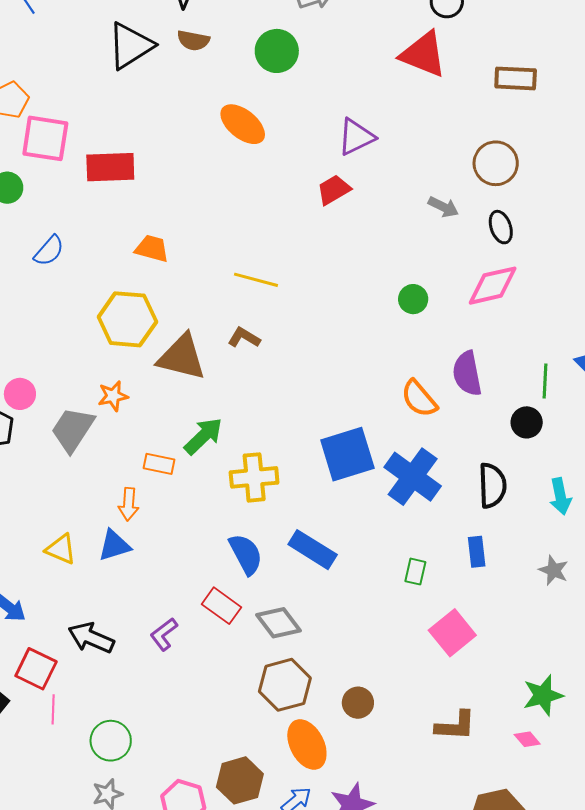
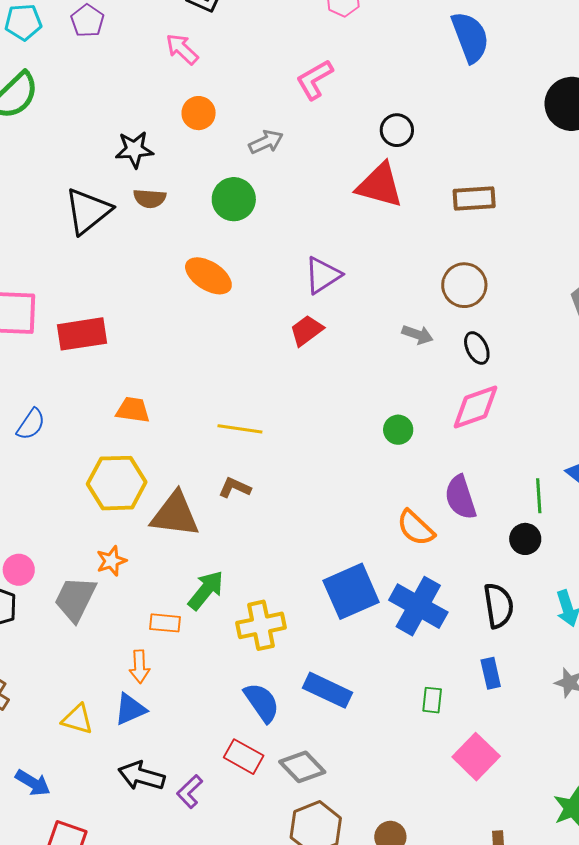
black arrow: (91, 638) -> (141, 776), moved

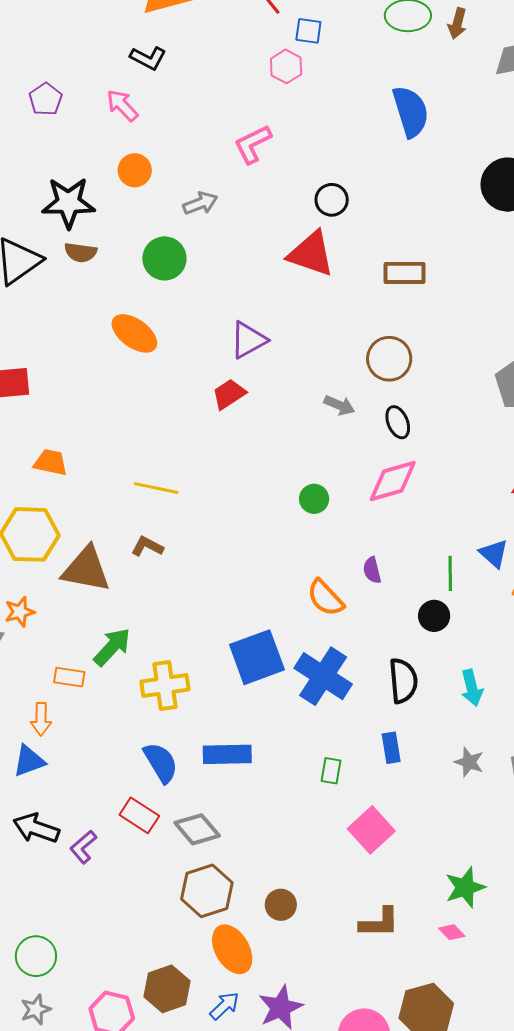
purple pentagon: (87, 21) -> (46, 99), moved
black star: (134, 150) -> (68, 203), size x1.4
purple semicircle: (460, 497) -> (372, 570), size x0.6
blue rectangle: (327, 690) -> (227, 754), turned -30

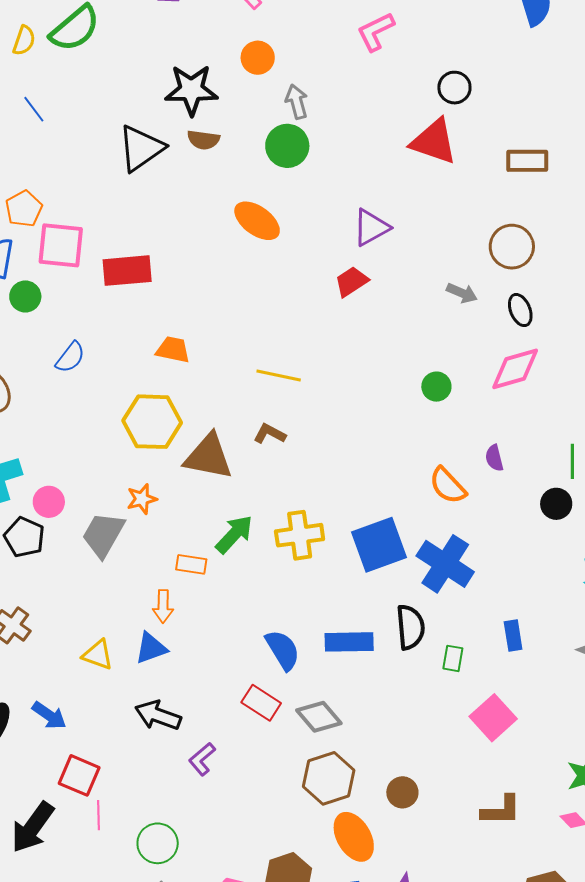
gray arrow: (200, 203) -> (297, 102), moved, turned -84
black semicircle: (403, 681) -> (410, 627), moved
yellow cross: (165, 685) -> (300, 535), moved
purple L-shape: (83, 847) -> (202, 759), moved

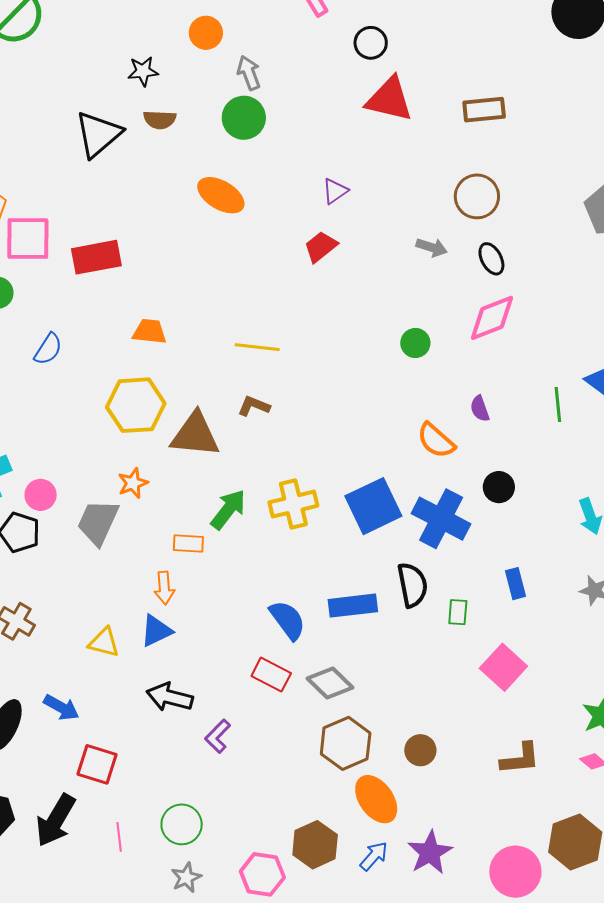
black circle: (454, 88) -> (371, 43), moved
black star: (191, 90) -> (143, 71), size x0.6
purple triangle: (371, 228) -> (335, 191), size x0.7
black circle: (556, 504) -> (499, 487), moved
pink line: (99, 815) -> (119, 837), moved

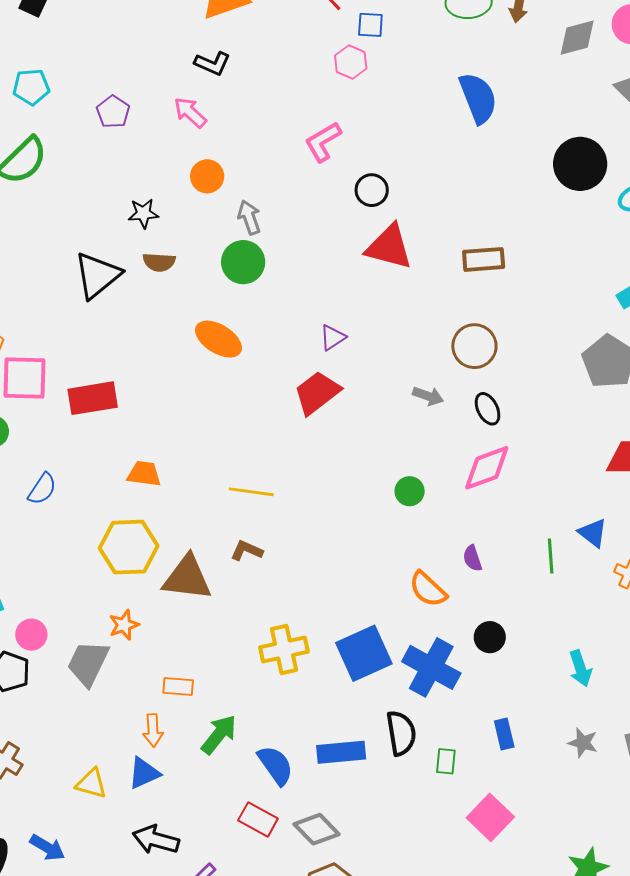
red trapezoid: (321, 247) -> (317, 393), size x1.4
green arrow: (228, 509) -> (219, 735), moved

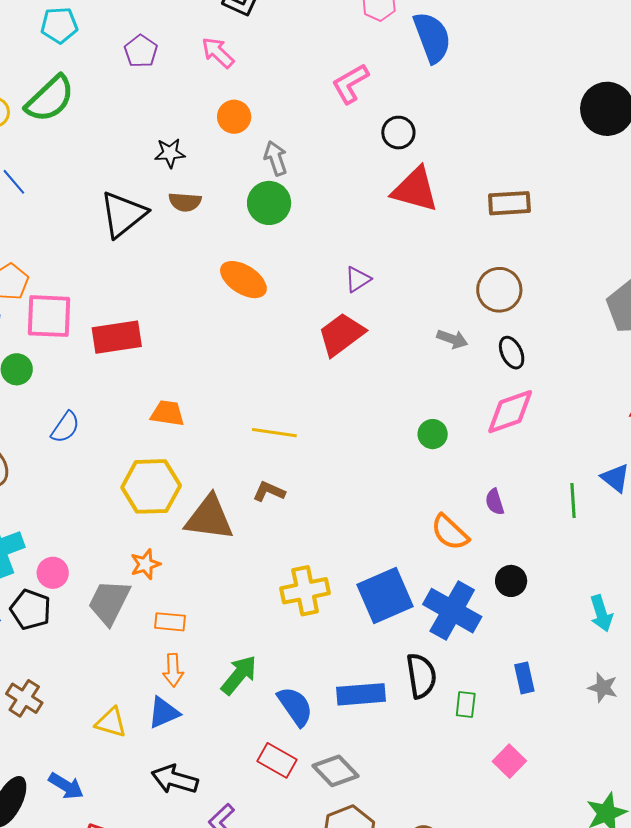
blue semicircle: (478, 98) -> (432, 37), moved
orange rectangle: (178, 687) -> (170, 622), moved
pink square: (490, 817) -> (509, 761), size x0.7

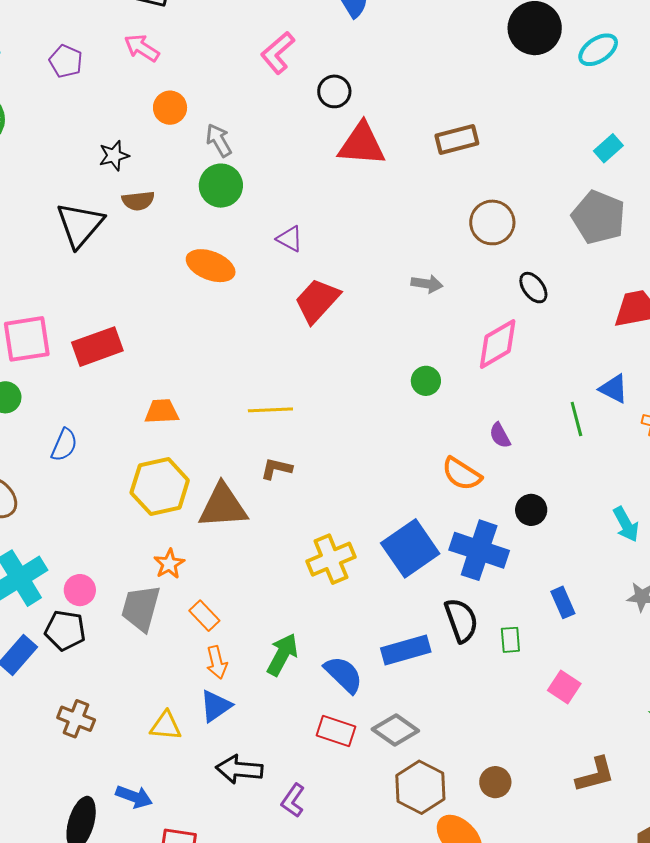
purple triangle: (358, 279) -> (290, 239), moved, turned -48
brown circle: (499, 290) -> (492, 222), moved
black ellipse: (512, 353) -> (533, 288), moved
orange rectangle: (170, 622) -> (204, 616), turned 52

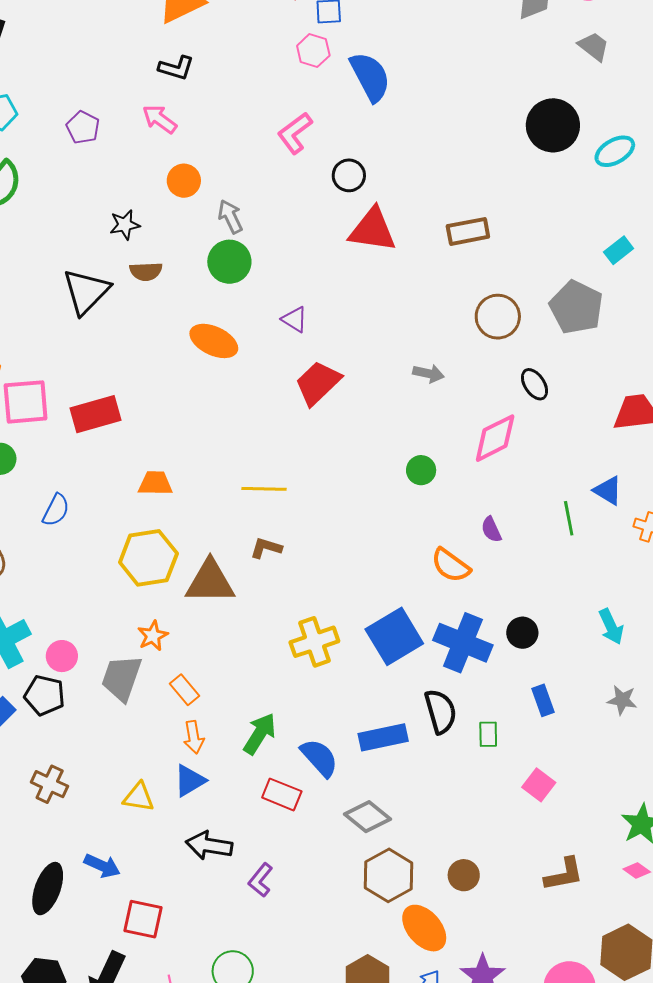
gray pentagon: (599, 217) -> (576, 307), moved
black circle: (531, 510) -> (522, 633), moved
red rectangle: (336, 731) -> (282, 794), moved

